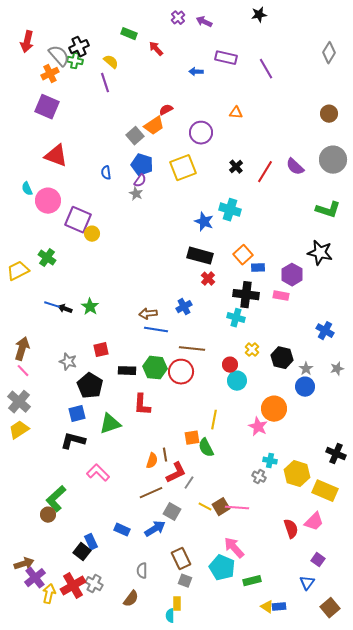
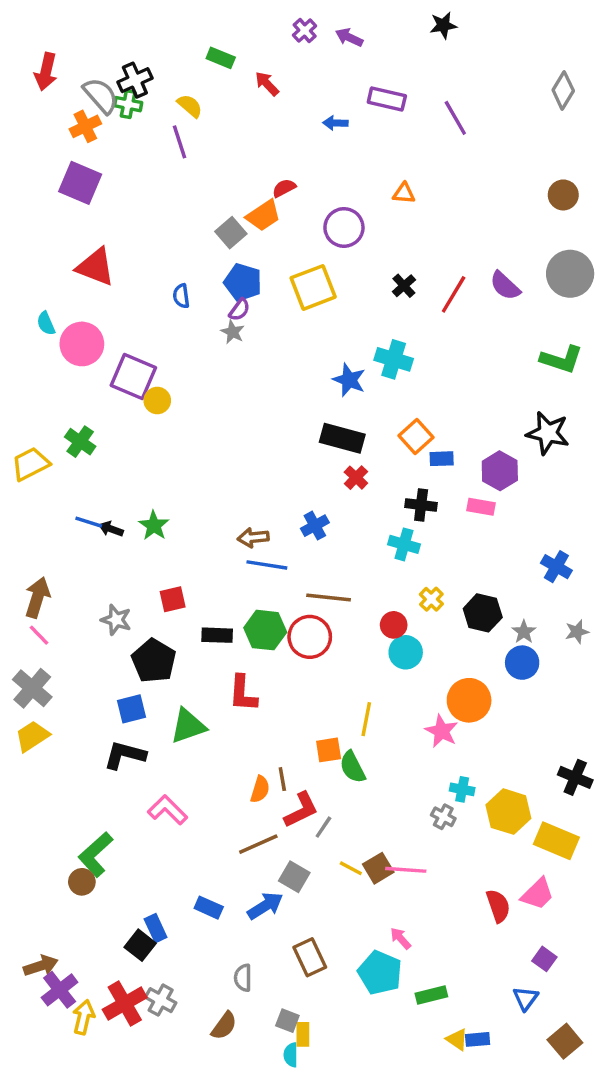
black cross: (246, 295) -> (421, 505), size x0.7
pink arrow: (234, 548) -> (400, 938), size x0.6
gray square: (185, 581) -> (287, 1021), moved

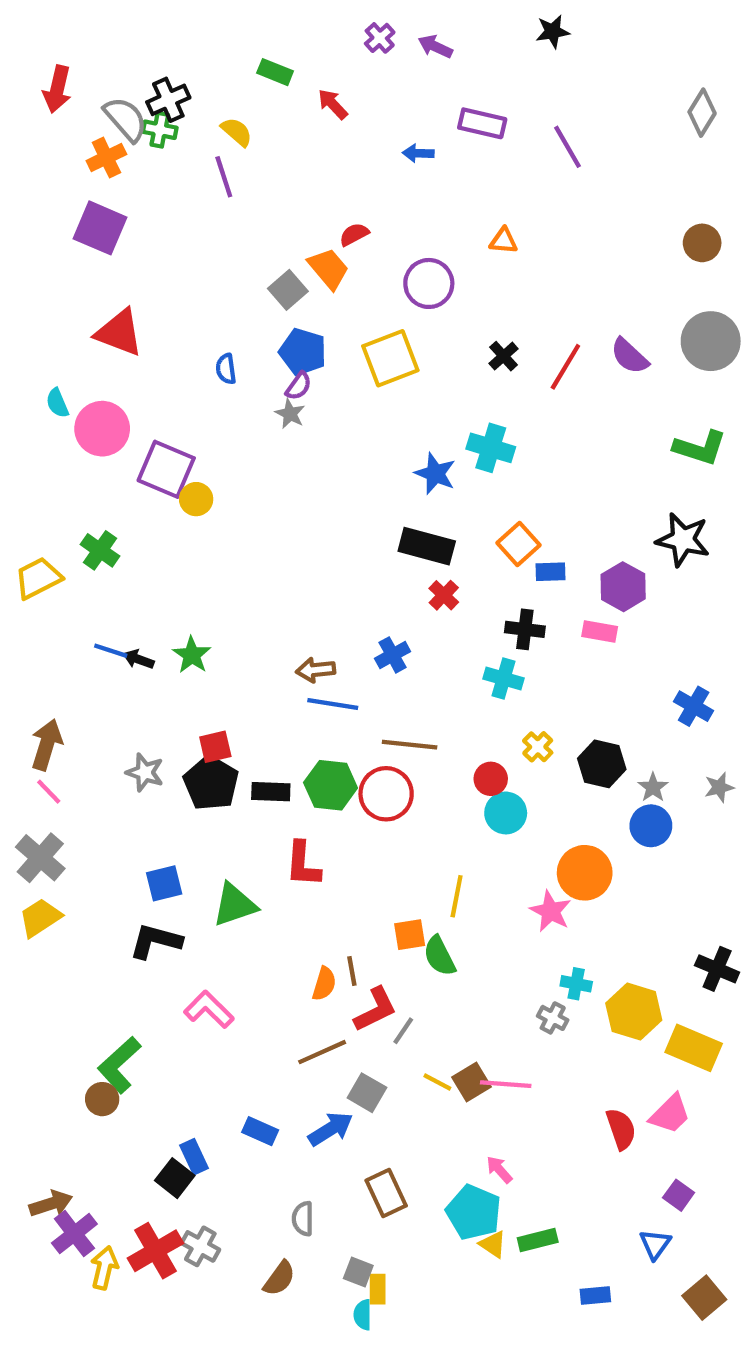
orange trapezoid: (263, 215) -> (328, 269), turned -96
black pentagon: (154, 661) -> (211, 783), moved
yellow triangle: (457, 1039) -> (493, 1244), moved

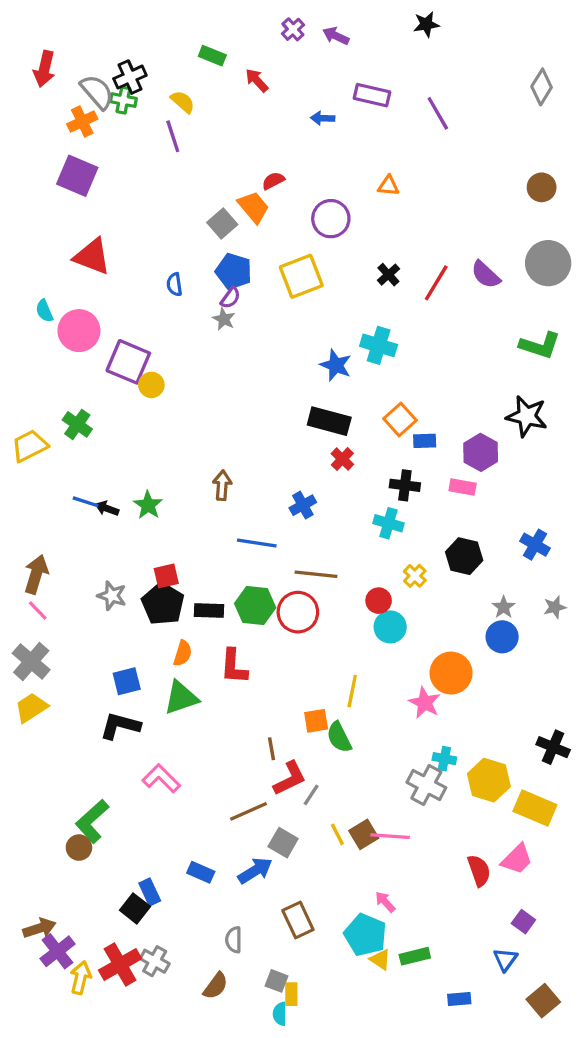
brown arrow: (316, 670) -> (222, 485), moved, turned 100
black hexagon: (602, 764) -> (464, 556), moved
orange semicircle: (324, 984) -> (183, 653), moved
gray cross: (553, 1018) -> (426, 785), size x1.6
yellow line: (437, 1082) -> (337, 834), turned 35

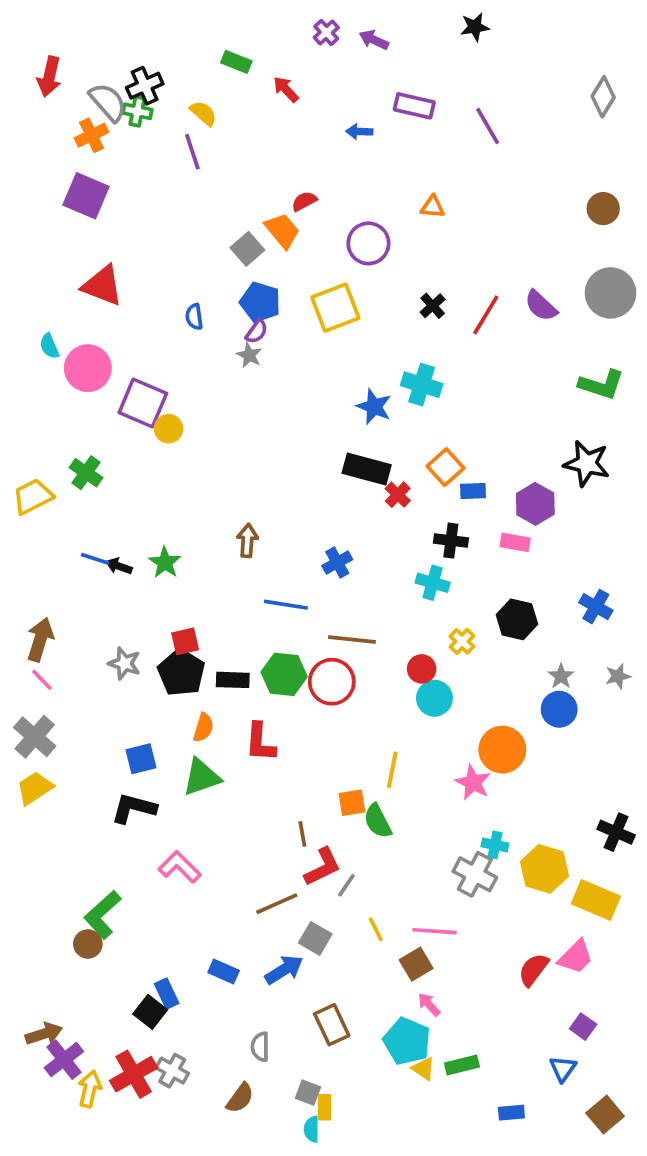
red cross: (342, 459) -> (398, 495), moved
brown square: (364, 834) -> (416, 964), moved
red semicircle: (479, 871) -> (533, 970), turned -124

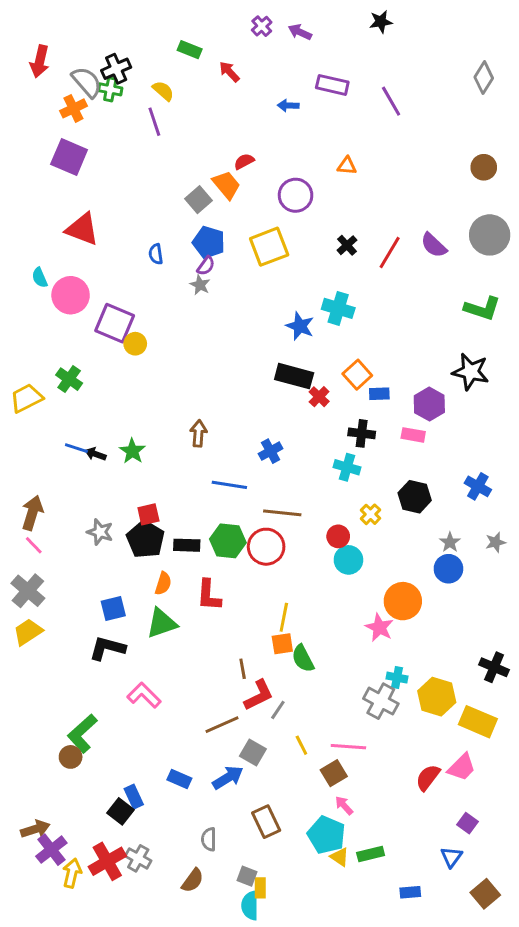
yellow line: (392, 770) -> (284, 617), moved
cyan semicircle: (312, 1129) -> (250, 905), size x1.4

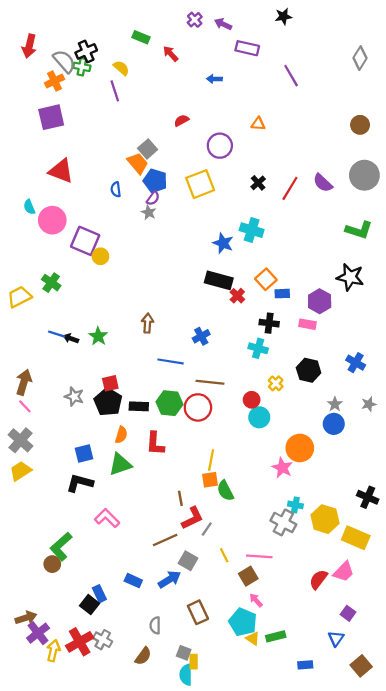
purple rectangle: (332, 85) -> (247, 48), moved
purple square: (69, 157) -> (51, 117), turned -36
orange trapezoid: (226, 185) -> (138, 163), moved

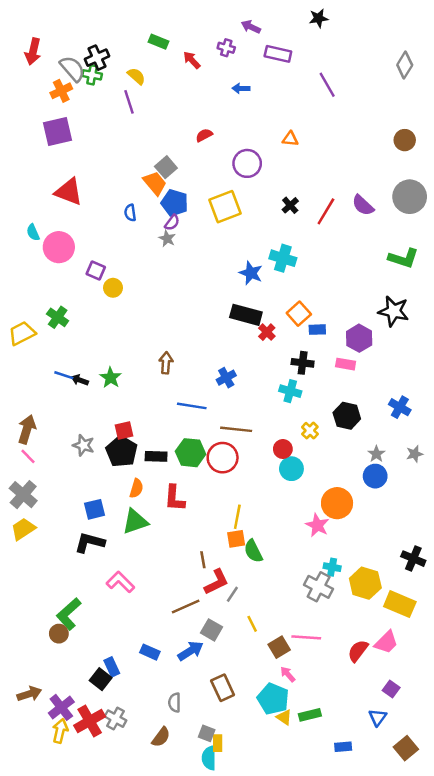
purple cross: (195, 20) -> (226, 48), moved, turned -32
purple square: (85, 241) -> (96, 271), size x0.6
pink line: (259, 556) -> (306, 637), moved
purple cross: (38, 633) -> (61, 707), moved

